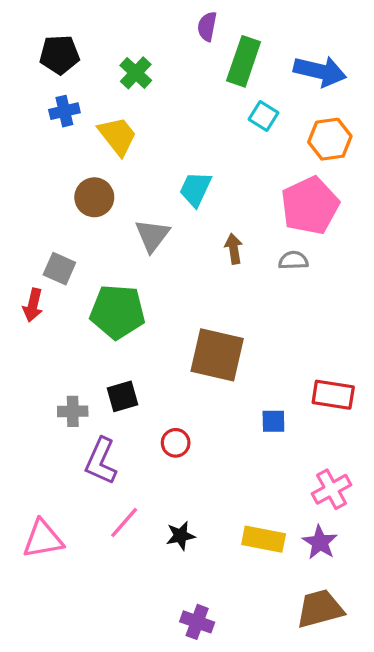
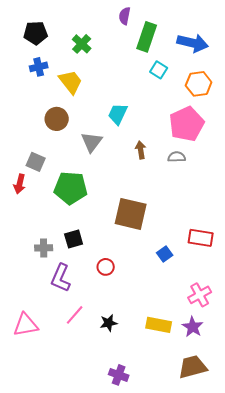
blue square: (273, 421) -> (165, 254), turned -35

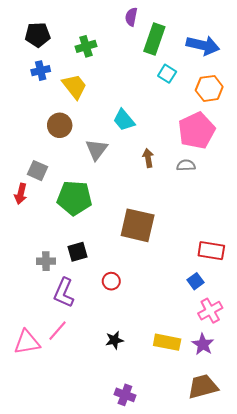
green cross: (82, 44) -> (86, 46), turned 30
cyan trapezoid: (118, 114) -> (124, 120), turned -65
blue square: (165, 254) -> (195, 281), moved
pink line: (75, 315) -> (58, 331), moved

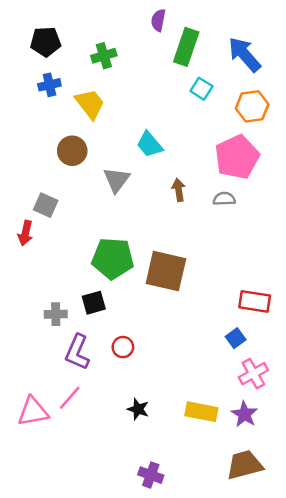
blue arrow: (203, 45) -> (244, 54), turned -144
green pentagon: (74, 198) -> (113, 258), moved
red circle: (111, 281) -> (123, 347), moved
black star: (114, 340) -> (138, 409), turned 30

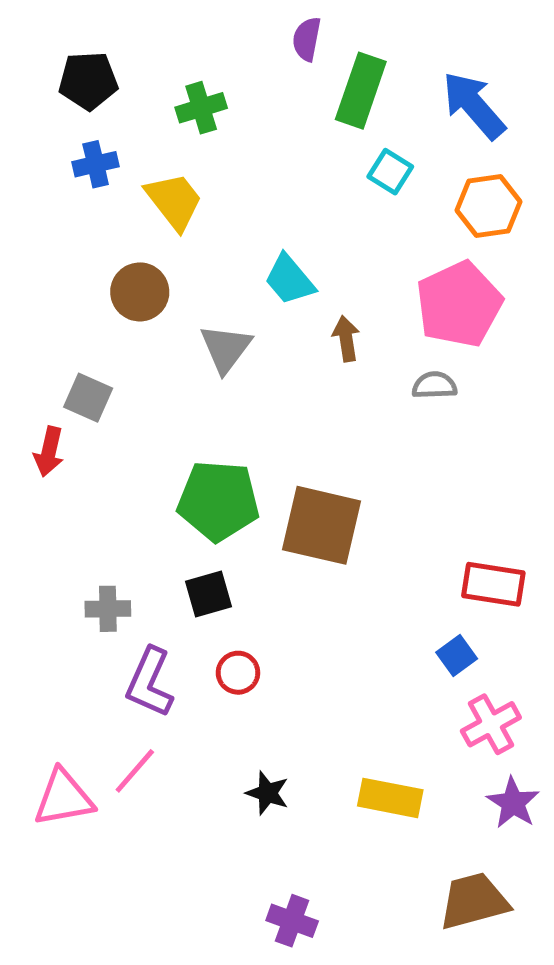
brown arrow: (179, 190) -> (346, 339), moved
black square: (94, 303) -> (209, 594), moved
purple star: (244, 414) -> (513, 803), moved

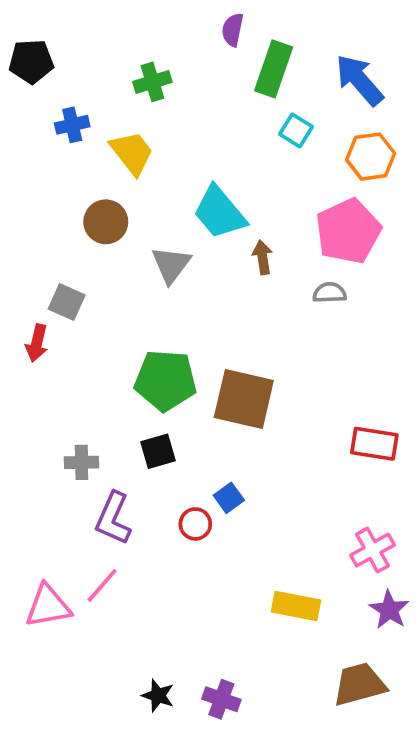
black pentagon: (88, 81) -> (31, 61), moved
cyan trapezoid: (290, 280) -> (220, 212), size x1.4
blue square: (457, 655) -> (229, 498), moved
red circle: (238, 673) -> (195, 524), moved
black star: (267, 793) -> (158, 696), moved

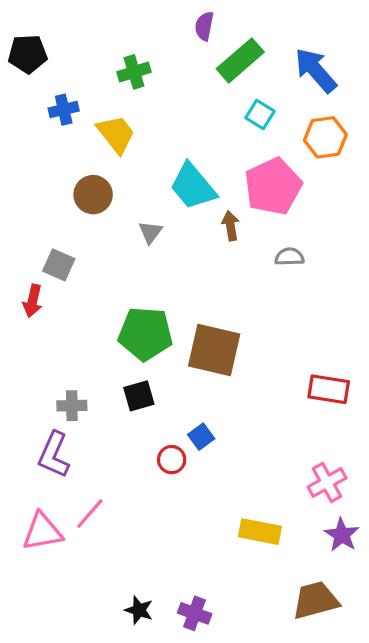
green rectangle: (274, 69) -> (240, 60), turned 30
pink pentagon: (348, 231) -> (273, 186), moved
gray triangle: (171, 265) -> (150, 232), size x0.7
purple L-shape: (113, 518) -> (54, 455), moved

